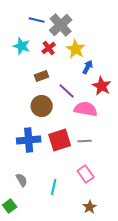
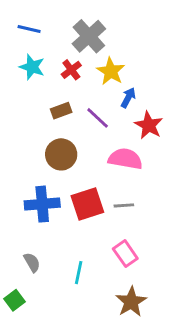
blue line: (37, 20) -> (29, 29), moved
purple line: (67, 91) -> (98, 118), moved
brown star: (90, 207) -> (131, 302), size x1.5

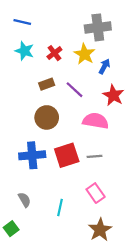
gray cross: (89, 36) -> (98, 27), moved, turned 35
blue arrow: (128, 98) -> (104, 66), moved

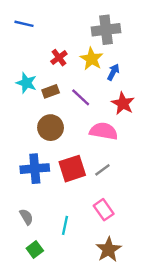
cyan star: (24, 51) -> (26, 83), moved
gray line: (94, 156) -> (102, 170), turned -32
green square: (11, 229) -> (35, 249), moved

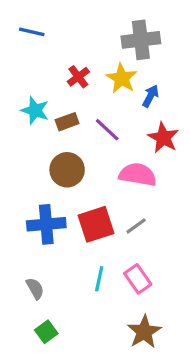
cyan line: (65, 225) -> (99, 279), moved

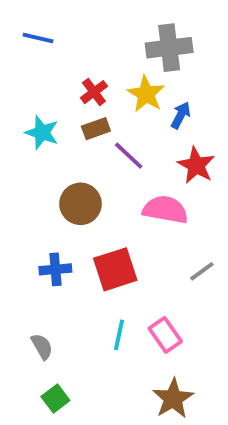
brown rectangle: (67, 122) -> (96, 129), moved
blue cross: (46, 224) -> (55, 269), size x0.7
gray line: (136, 226) -> (202, 271), moved

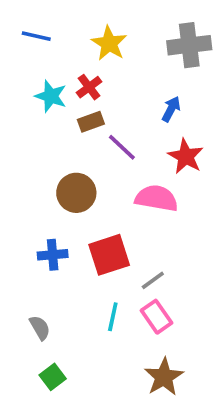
gray cross: (169, 48) -> (189, 45), moved
yellow star: (146, 94) -> (109, 43), moved
cyan star: (42, 133) -> (51, 96), moved
gray line: (202, 271) -> (153, 280), moved

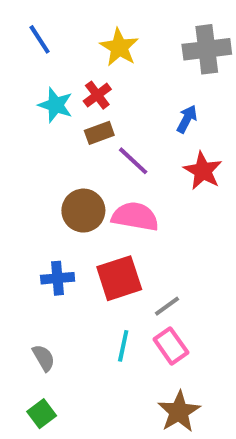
blue line: (36, 36) -> (40, 39), turned 44
pink semicircle: (156, 198) -> (135, 217), moved
green square: (53, 377) -> (42, 414), moved

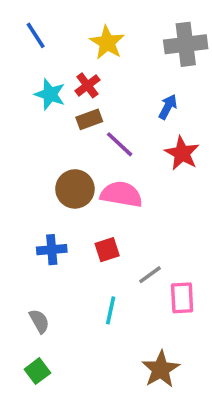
red square: (119, 278) -> (107, 250), size x0.6
pink rectangle: (171, 346) -> (182, 298), moved, turned 32

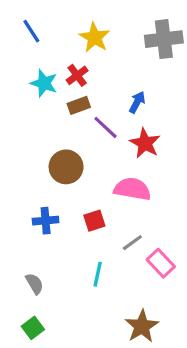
blue arrow: (168, 107) -> (137, 102), moved
red star: (182, 153) -> (145, 143), moved
pink semicircle: (121, 194) -> (132, 189), moved
pink rectangle: (182, 298) -> (161, 263), turned -40

